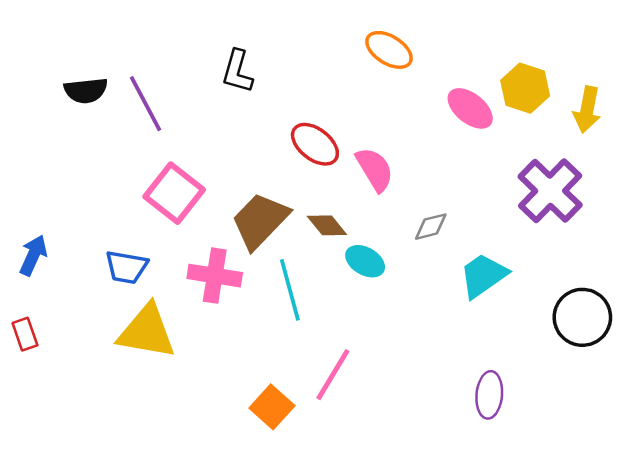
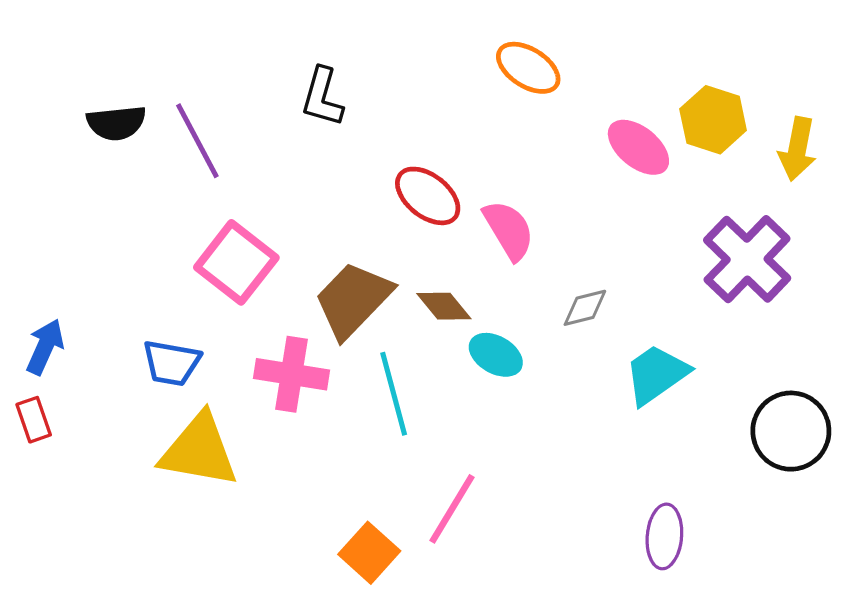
red rectangle: (25, 334) -> (34, 420), moved

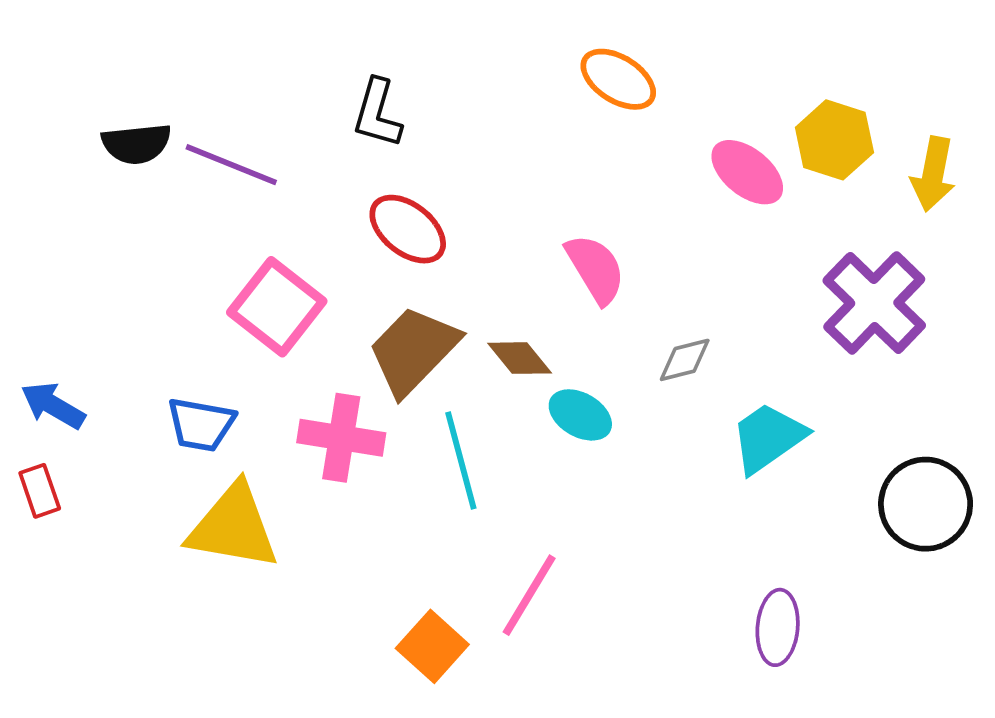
purple line: (197, 141) -> (231, 165), turned -40
red ellipse: (428, 196) -> (408, 229), moved
blue arrow: (45, 347) -> (53, 405), turned -84

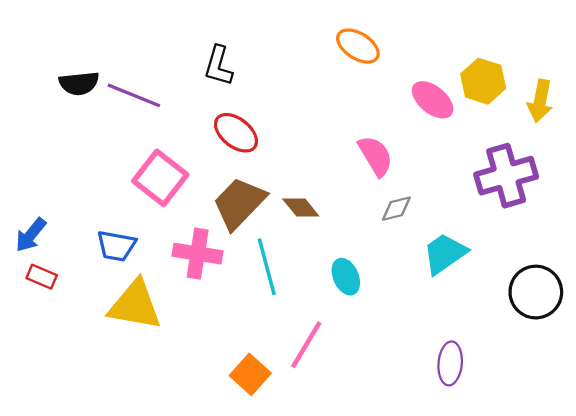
pink semicircle: (595, 269) -> (375, 156), moved
purple cross: (874, 303) -> (506, 176), turned 30
blue arrow: (53, 405) -> (31, 235), turned -81
cyan ellipse: (580, 415) -> (346, 277), moved, turned 36
red rectangle: (40, 491) -> (42, 277), moved, turned -48

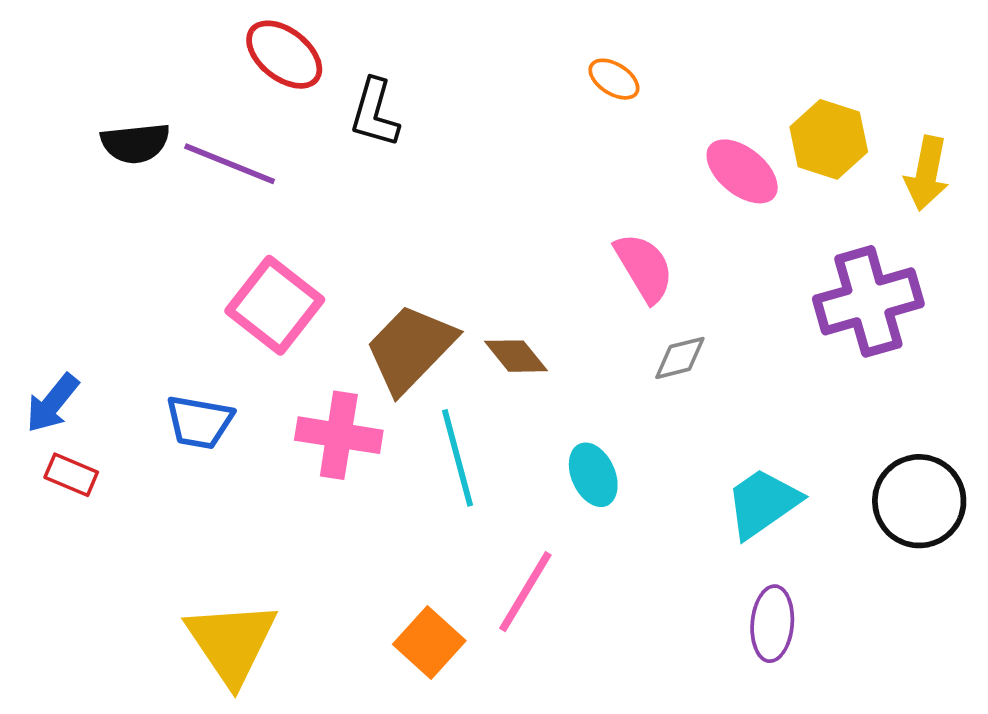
orange ellipse: (358, 46) -> (614, 79), size x0.7
red ellipse: (236, 133) -> (284, 55), moved
cyan trapezoid: (445, 254) -> (763, 503), moved
yellow triangle: (135, 305) -> (231, 642), moved, turned 46

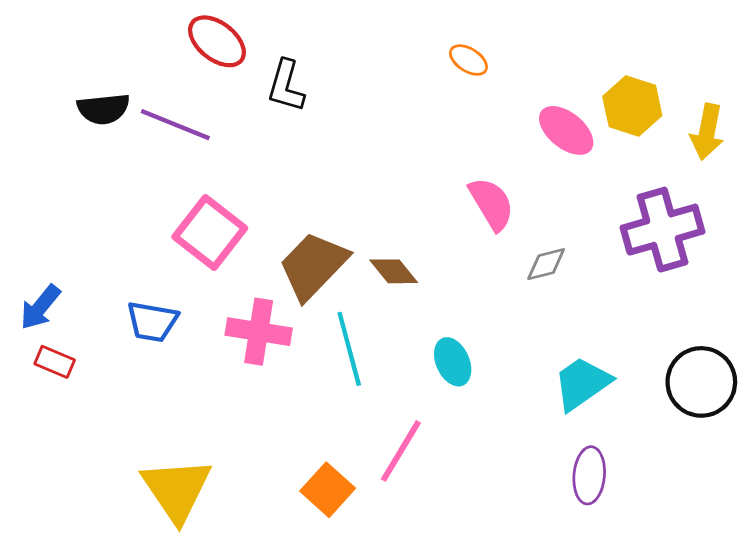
gray diamond: (680, 358) -> (546, 264), moved

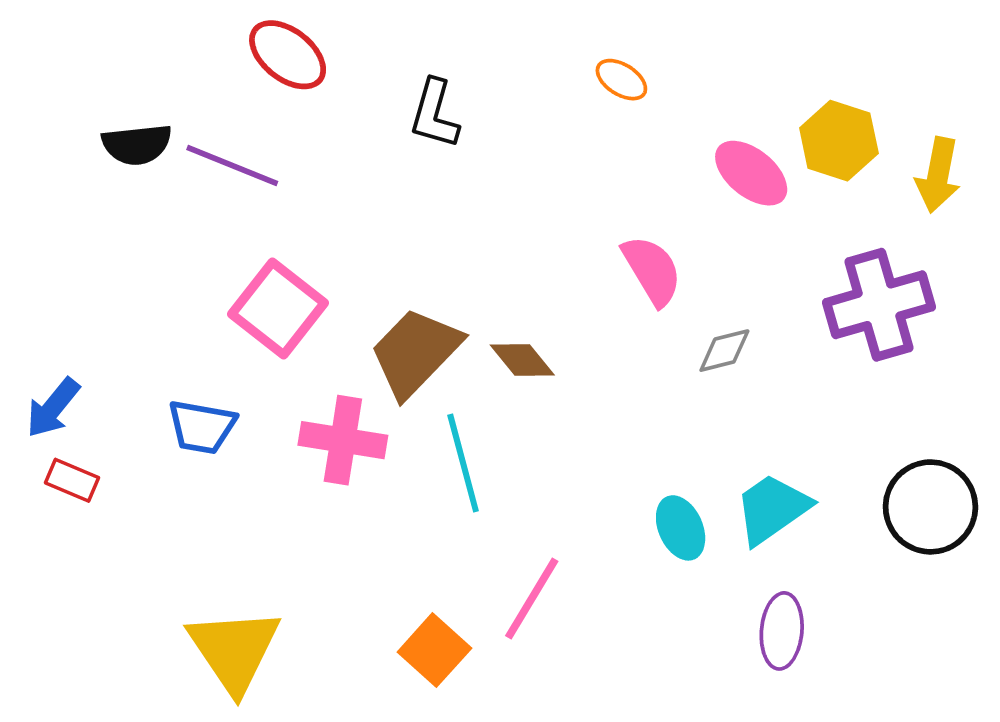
black L-shape: (286, 86) -> (434, 114), moved
cyan ellipse: (453, 362) -> (681, 528), moved

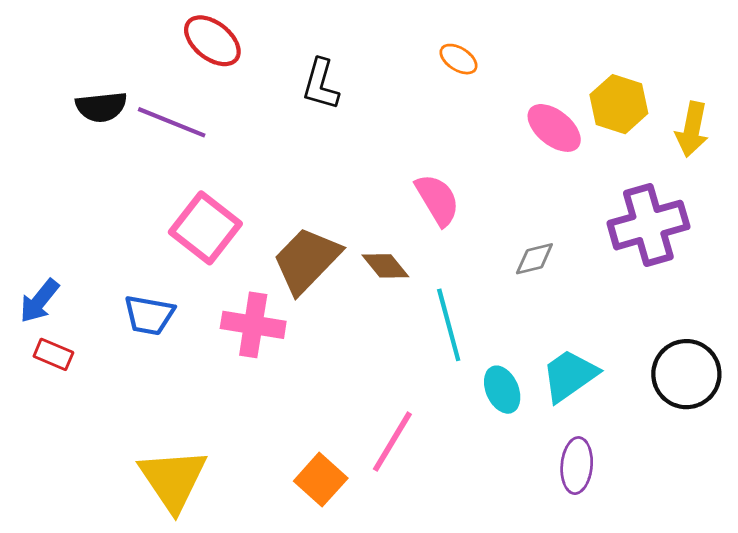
pink semicircle: (652, 270) -> (437, 200), moved
cyan line: (463, 463) -> (449, 325), moved

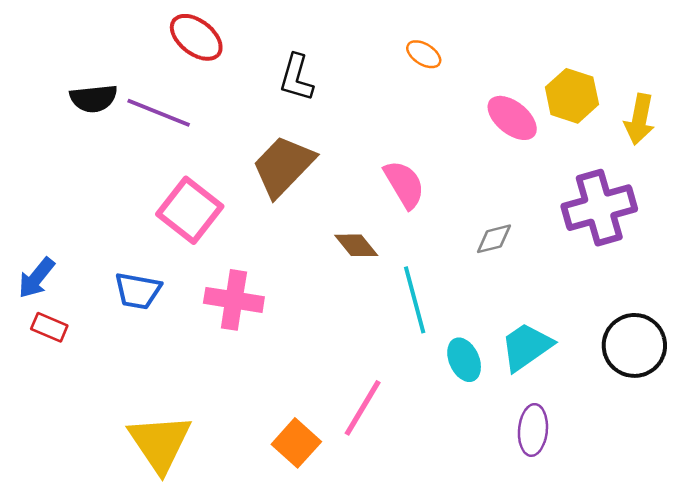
brown trapezoid: (307, 260) -> (283, 166), moved

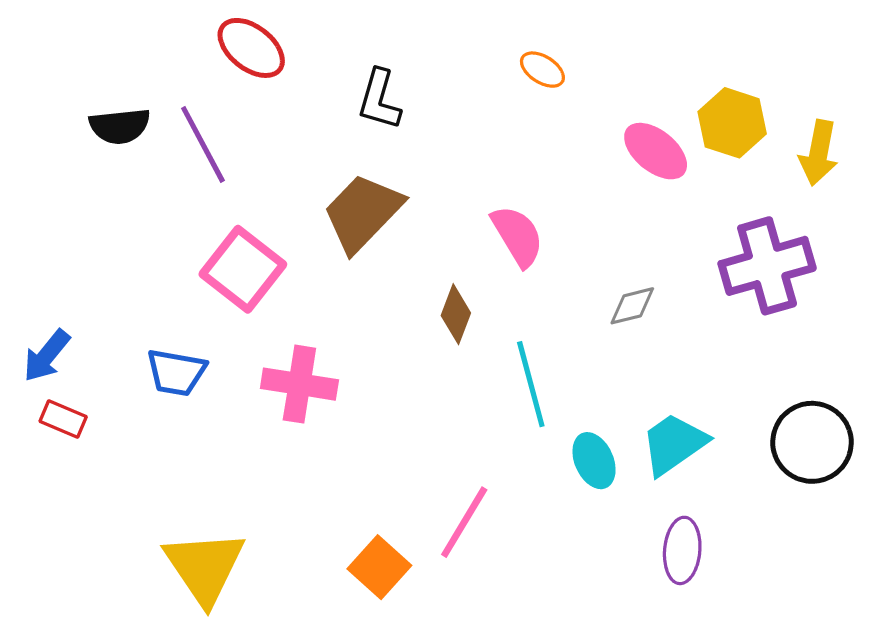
purple line: (159, 113) -> (203, 144), turned 40
brown diamond: (356, 245) -> (456, 314), turned 60

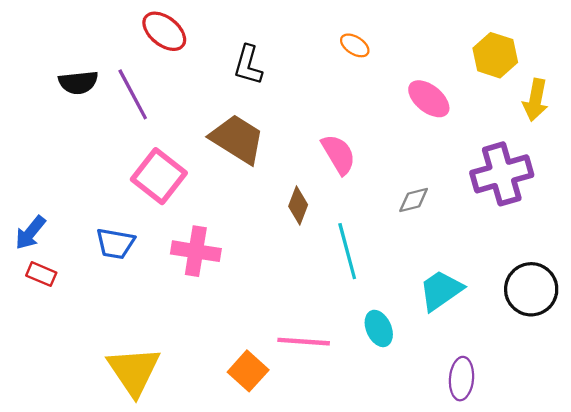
yellow hexagon: (732, 123) -> (495, 55), moved
brown trapezoid: (363, 213) -> (237, 139), turned 78
cyan ellipse: (594, 461) -> (379, 328), moved
pink line: (464, 522) -> (304, 342), turned 63
purple ellipse: (682, 550) -> (461, 379), moved

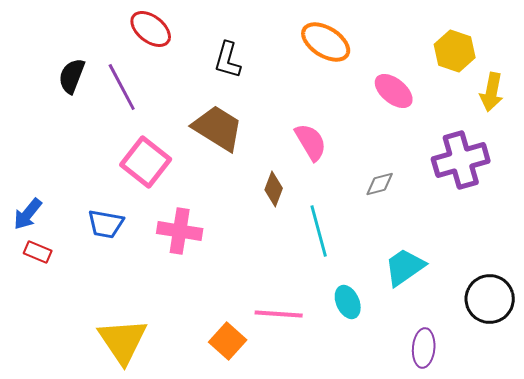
orange ellipse: (355, 45) -> (326, 42), size x1.8
black semicircle: (78, 82) -> (72, 76), turned 117
black circle: (531, 289) -> (490, 299), moved

